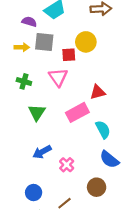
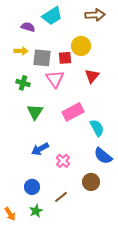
gray square: (44, 42) -> (42, 58), moved
red triangle: (98, 92) -> (92, 76), moved, turned -35

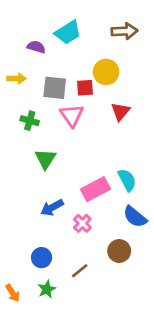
yellow arrow: (21, 51) -> (17, 79), moved
pink rectangle: (73, 112) -> (95, 189), moved

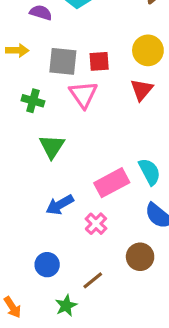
yellow circle: (106, 72) -> (148, 50), moved
green star: (47, 289) -> (66, 306), moved

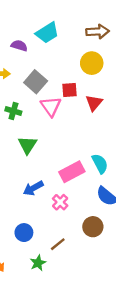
yellow circle: (148, 50) -> (92, 63), moved
gray square: (63, 61) -> (36, 82), turned 35
red square: (99, 61) -> (69, 90), moved

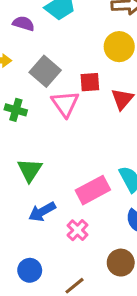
green triangle: (27, 145) -> (30, 170), moved

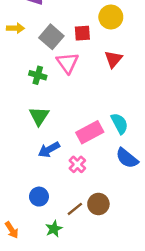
red square: (90, 82) -> (82, 33), moved
green cross: (16, 110) -> (38, 75), moved
brown circle: (121, 263) -> (98, 204), moved

